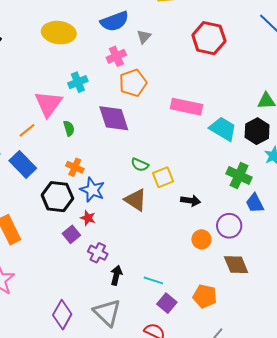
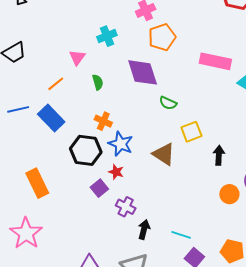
pink triangle: (48, 104) -> (77, 57), size x0.6
green semicircle: (140, 165) -> (168, 103), moved
black arrow: (191, 201) -> (219, 155), turned -96

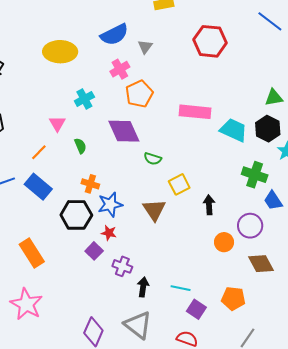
blue star: (121, 144) -> (110, 205), turned -30
brown triangle: (164, 154) -> (154, 210), turned 30

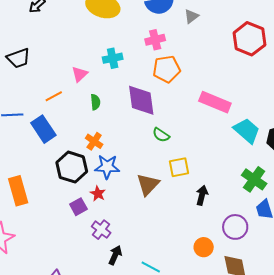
gray triangle: (145, 47) -> (191, 16), moved
orange circle: (224, 242) -> (204, 247), moved

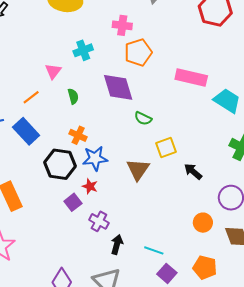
pink cross: (155, 40) -> (122, 25), turned 30
black arrow: (202, 195) -> (193, 172), turned -54

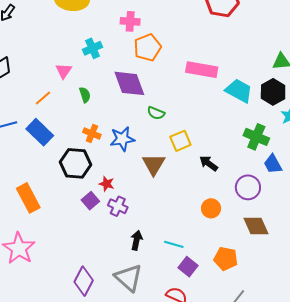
blue star: (95, 158) -> (122, 139), moved
purple cross: (99, 221) -> (118, 206), moved
orange circle: (203, 223) -> (211, 208), moved

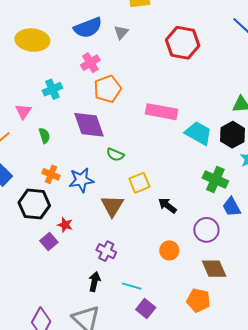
pink cross: (130, 21) -> (90, 63), turned -36
purple cross: (118, 206) -> (106, 251), moved
orange pentagon: (226, 259) -> (198, 300), moved

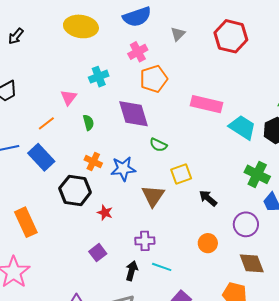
gray triangle: (121, 32) -> (178, 34), moved
purple square: (49, 242) -> (98, 253), moved
purple cross: (106, 251) -> (145, 241), turned -30
cyan line: (132, 286) -> (162, 267), moved

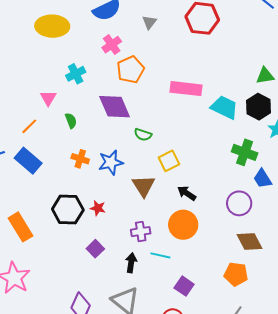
black hexagon: (75, 190) -> (68, 209), moved
black arrow: (208, 198) -> (187, 193), moved
orange circle: (208, 243) -> (183, 225), moved, size x1.5

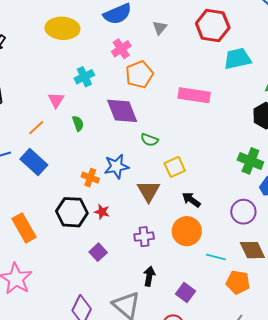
cyan trapezoid: (224, 107) -> (237, 59), moved, turned -40
orange cross: (80, 159) -> (90, 178), moved
cyan line: (160, 255) -> (216, 257), moved
black arrow: (131, 263) -> (149, 276), moved

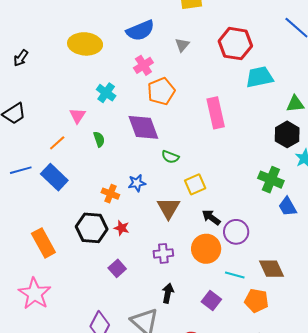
cyan cross: (84, 77) -> (106, 93), turned -30
pink rectangle: (194, 95) -> (216, 113), turned 68
blue star: (116, 166) -> (137, 183), size x0.7
purple circle: (243, 212) -> (236, 232), moved
purple square: (186, 292) -> (211, 301), moved

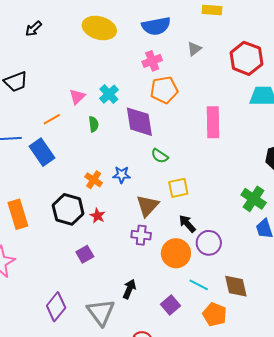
cyan cross: (106, 93) -> (109, 94), moved
purple cross: (163, 253) -> (141, 235), moved

